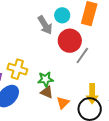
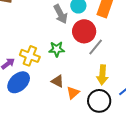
green star: (45, 79) -> (57, 49), moved
yellow arrow: (92, 94) -> (102, 75), moved

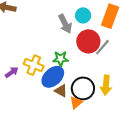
gray line: (96, 47) -> (102, 47), moved
blue ellipse: (19, 82) -> (53, 77), moved
black circle: (99, 101) -> (83, 88), moved

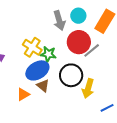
yellow cross: (34, 65) -> (32, 47), moved
black circle: (83, 88) -> (71, 75), moved
orange triangle: (76, 103) -> (23, 94), moved

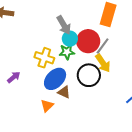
cyan circle: (78, 16) -> (70, 39), moved
green star: (48, 54) -> (67, 52), moved
yellow arrow: (88, 88) -> (103, 63), moved, turned -36

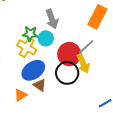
cyan circle: (70, 39) -> (46, 38), moved
red circle: (88, 41) -> (69, 54), moved
green star: (67, 52) -> (30, 34), moved

